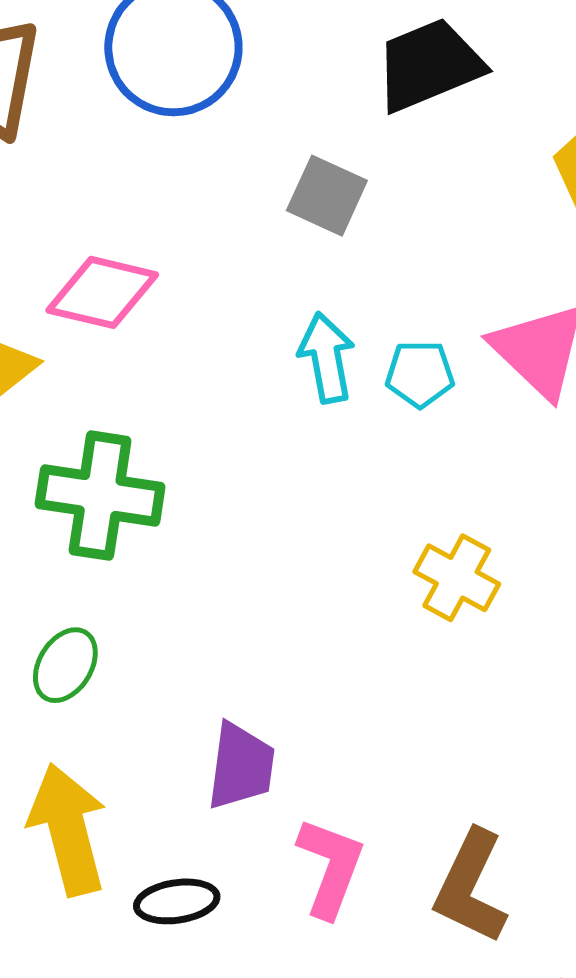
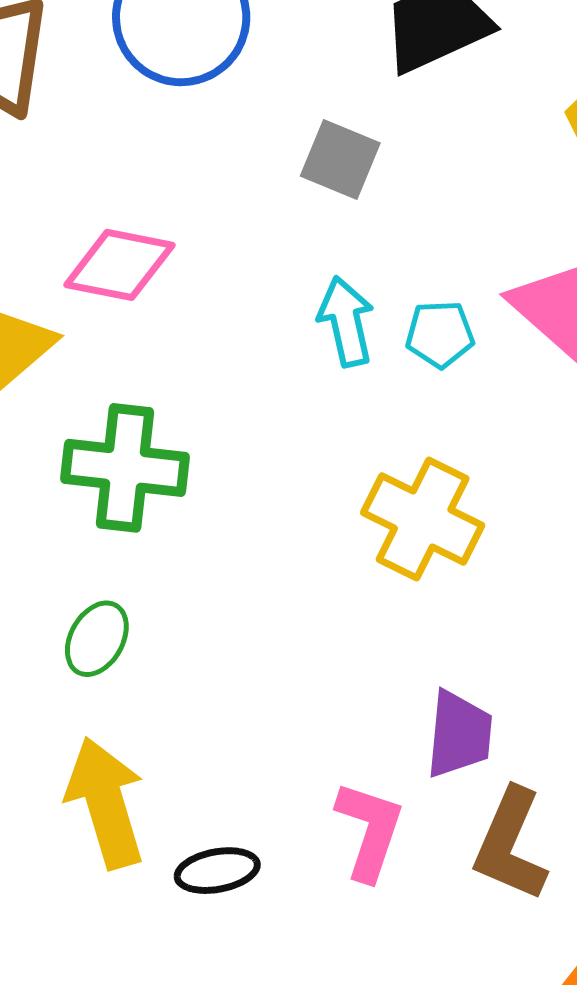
yellow cross: (457, 578) -> (423, 519), moved, size x1.4
purple trapezoid: (241, 766) -> (459, 734), moved

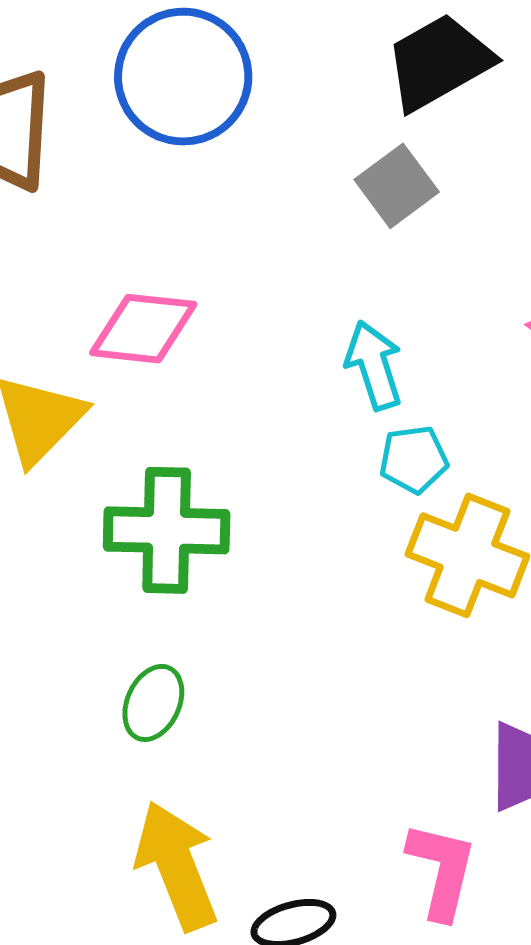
gray square: (340, 159) -> (397, 186), moved, turned 36
cyan pentagon: (440, 334) -> (414, 459), moved

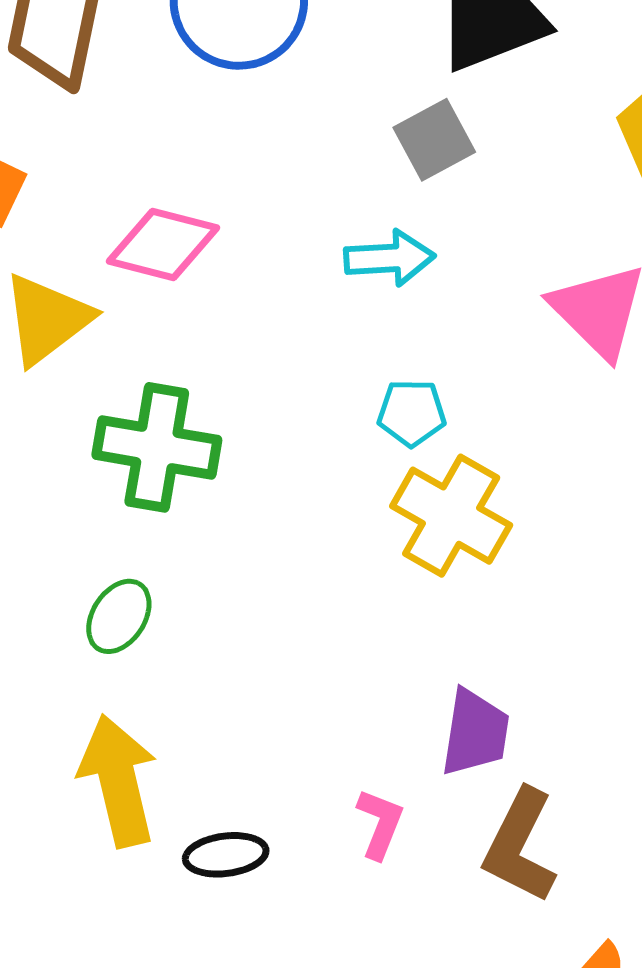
cyan arrow: (374, 365) -> (390, 258), moved, turned 96
pink L-shape: (442, 870) -> (380, 824), size x0.7

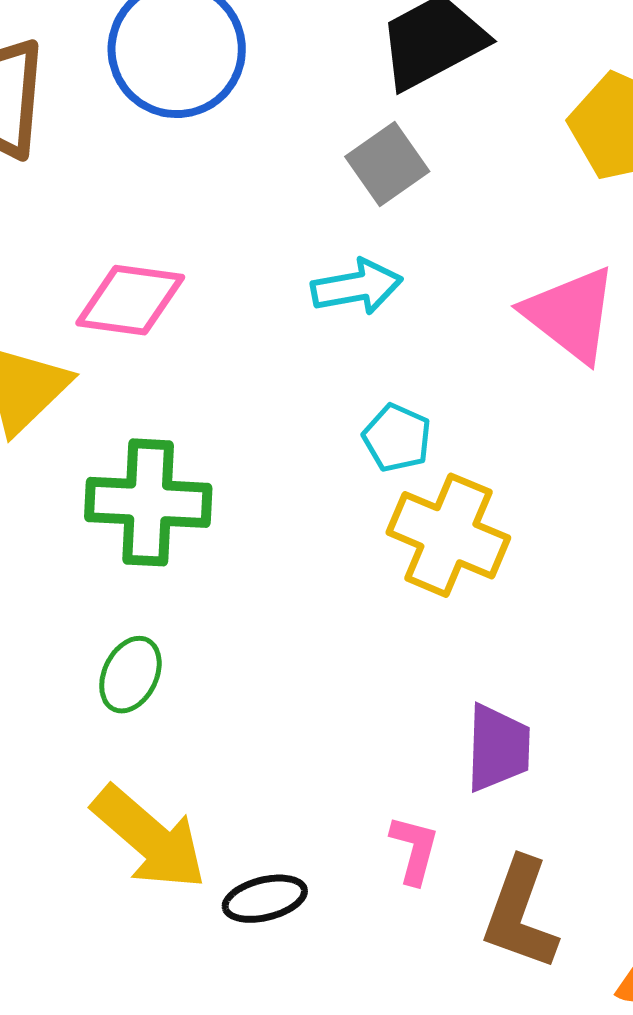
cyan pentagon: (412, 413) -> (397, 438), turned 30
yellow arrow: (118, 781) -> (149, 838), turned 151
brown L-shape: (520, 846) -> (520, 914), moved

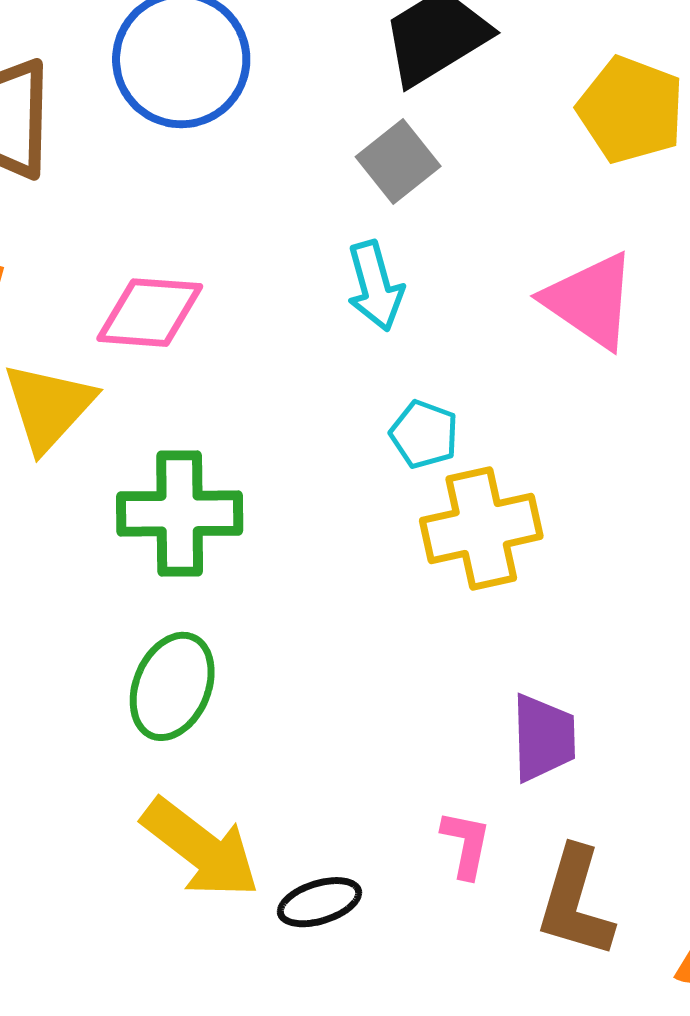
cyan arrow: (357, 287) -> (375, 286), turned 88
yellow cross: (448, 535) -> (481, 528), turned -32
green ellipse: (130, 675) -> (172, 686), size x1.4

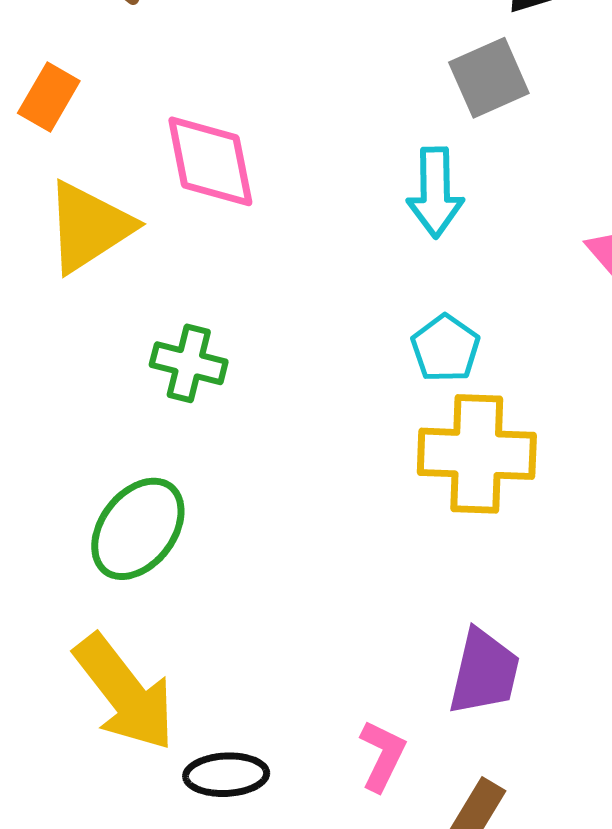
pink diamond: (150, 313) -> (210, 161), turned 60
green cross: (180, 513) -> (189, 363), size x0.6

